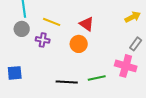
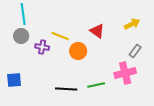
yellow line: (52, 22) -> (60, 36), moved
red triangle: (87, 24) -> (97, 31), moved
pink cross: (126, 66) -> (125, 73), turned -30

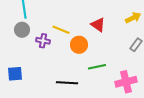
pink cross: (125, 73) -> (126, 82), moved
green line: (96, 85) -> (97, 67), moved

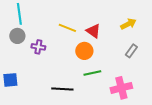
yellow line: (61, 30) -> (67, 28), moved
orange circle: (79, 45) -> (84, 51), moved

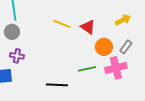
purple cross: (38, 47) -> (17, 56), moved
orange circle: (84, 51) -> (104, 47), moved
pink cross: (121, 88) -> (116, 68), moved

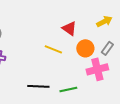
yellow line: (62, 24) -> (53, 49), moved
green line: (87, 69) -> (68, 89), moved

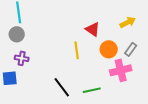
yellow line: (53, 49) -> (77, 50), turned 60
black line: (38, 86) -> (62, 87), turned 50

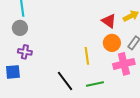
red triangle: (93, 29) -> (109, 21), moved
yellow line: (77, 50) -> (87, 56), moved

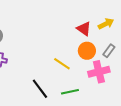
yellow line: (87, 56) -> (62, 64), turned -48

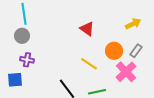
red triangle: (84, 29) -> (87, 29), moved
pink cross: (99, 72) -> (126, 72), turned -30

